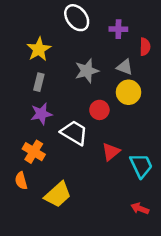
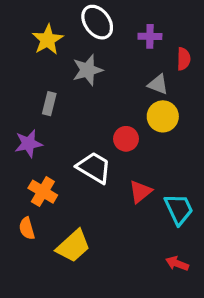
yellow star: (39, 49) -> (48, 40), moved
gray star: (87, 71) -> (88, 70), moved
purple star: (41, 114) -> (28, 144), moved

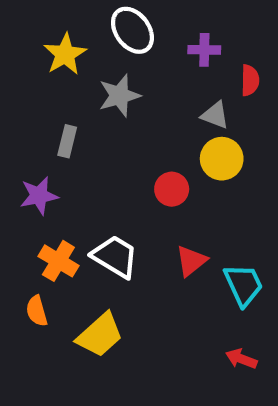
white trapezoid: (94, 168) -> (115, 257), moved

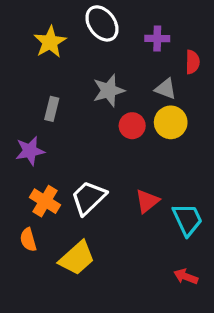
gray star: (119, 96) -> (109, 91), moved
red circle: (172, 189) -> (132, 126), moved
white trapezoid: (115, 257) -> (89, 198), turned -75

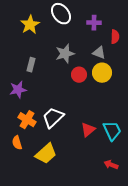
red triangle: (147, 201) -> (88, 130), moved

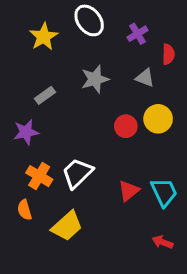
purple cross: (94, 23) -> (138, 34), turned -32
gray rectangle: (31, 65) -> (45, 95), turned 40
yellow circle: (102, 73) -> (158, 119), moved
red circle: (79, 75) -> (126, 126), moved

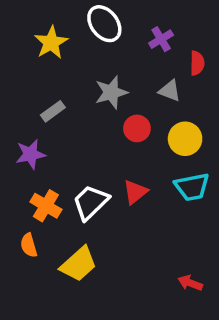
red circle: (126, 126) -> (137, 128), moved
red triangle: (129, 191) -> (135, 192), moved
cyan trapezoid: (164, 192) -> (192, 187), moved, turned 104

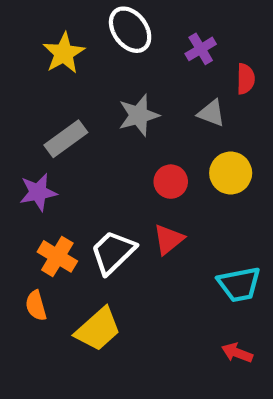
gray rectangle: (53, 111) -> (66, 139), size x1.4
red circle: (137, 128) -> (171, 182), moved
cyan trapezoid: (192, 187) -> (239, 284), moved

